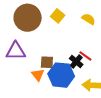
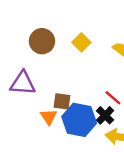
brown circle: (28, 18) -> (42, 41), size x0.7
black cross: (76, 62) -> (105, 115), moved

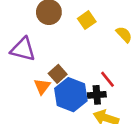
brown square: (62, 101) -> (58, 74), turned 30
black cross: (105, 115) -> (97, 95), turned 30

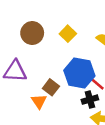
blue hexagon: (71, 95) -> (79, 73), moved

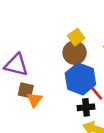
brown circle: (32, 33) -> (75, 53), moved
brown square: (51, 87) -> (26, 90), moved, turned -35

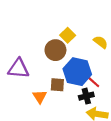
brown circle: (75, 53) -> (55, 50), moved
brown square: (26, 90) -> (57, 85), moved

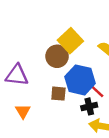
yellow square: (68, 35) -> (70, 41), size x1.5
orange triangle: (40, 97) -> (23, 111), moved

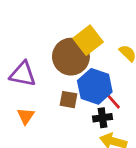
brown circle: (57, 56) -> (71, 57), size x1.4

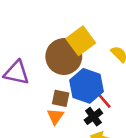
orange triangle: (26, 116) -> (55, 116), moved
black cross: (102, 118) -> (93, 117), turned -30

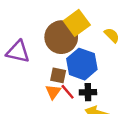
red line: (104, 100) -> (68, 92), moved
black cross: (93, 117) -> (88, 92), turned 35

